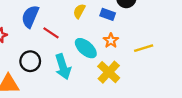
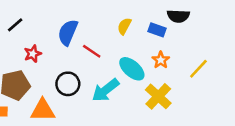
yellow line: (144, 48) -> (198, 69), turned -30
cyan arrow: (63, 67) -> (105, 90), turned 70

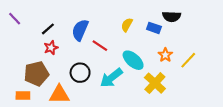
black line: (15, 25) -> (48, 29), moved
orange star: (161, 60) -> (165, 55), moved

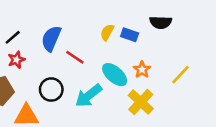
blue rectangle: (154, 28) -> (130, 35), moved
orange star: (165, 55) -> (142, 70), moved

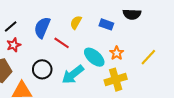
yellow semicircle: (107, 32) -> (76, 22), moved
yellow cross: (141, 102) -> (116, 80), turned 30

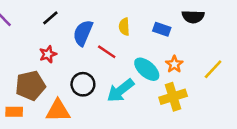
yellow semicircle: (76, 22) -> (124, 27), turned -32
black line: (11, 27) -> (50, 18), moved

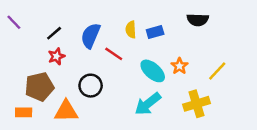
black line: (50, 18) -> (54, 33), moved
blue rectangle: (162, 29) -> (155, 32), moved, turned -35
cyan arrow: (120, 90) -> (148, 104), moved
yellow cross: (173, 97) -> (197, 104), moved

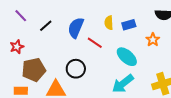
purple line: (14, 22) -> (21, 16), moved
red star: (56, 56) -> (17, 47), moved
orange star: (179, 66) -> (153, 40), moved

